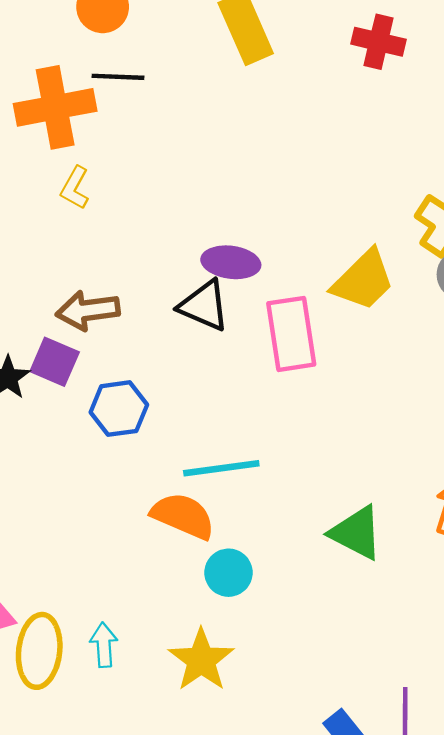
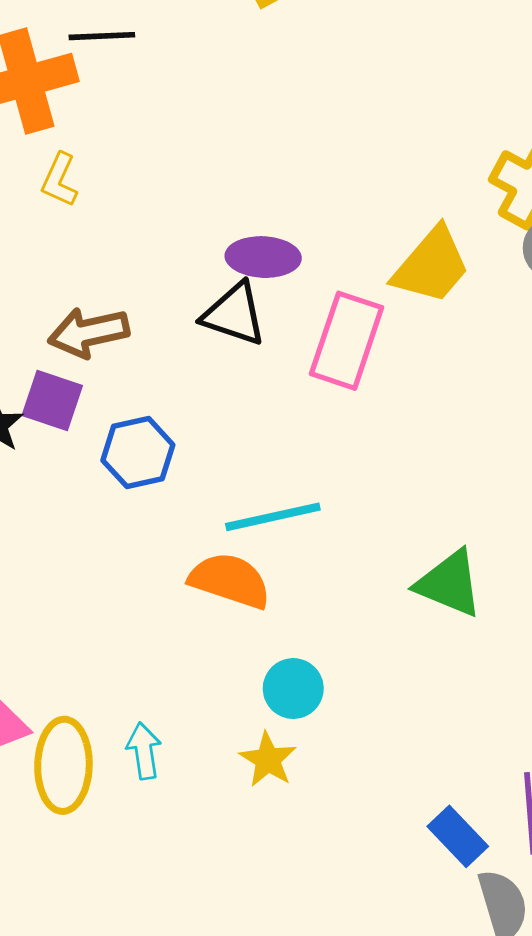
pink rectangle: (291, 334) -> (347, 341), turned 32
cyan circle: (228, 573) -> (293, 689), moved
yellow star: (201, 660) -> (268, 760), size x0.7

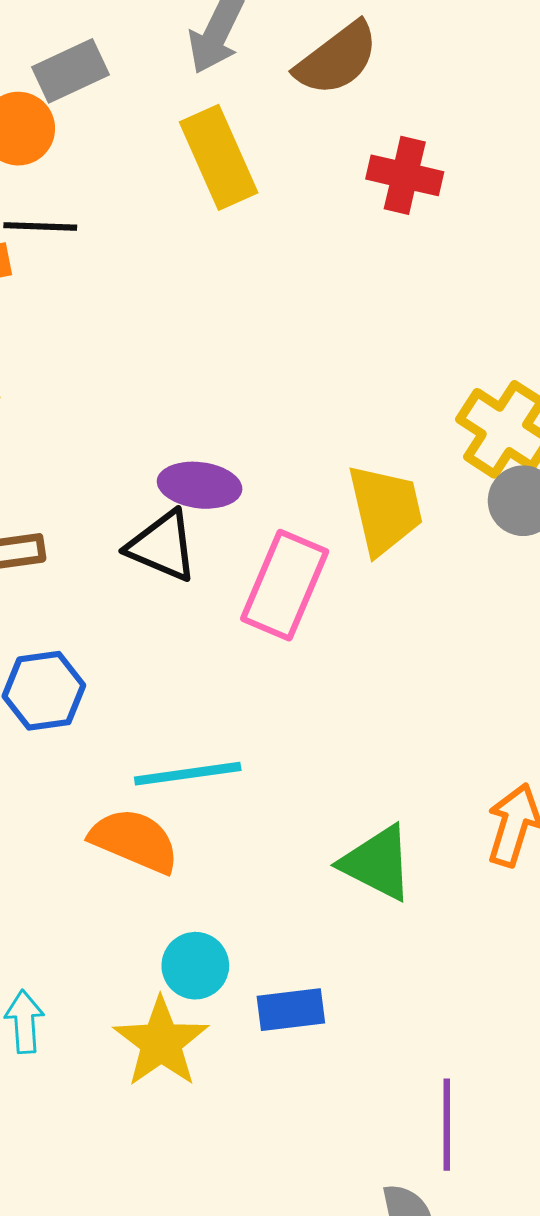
yellow trapezoid: (431, 266) -> (385, 509), turned -58
yellow star: (268, 760) -> (161, 1042), size x1.5
blue rectangle: (458, 836) -> (291, 1010), moved, turned -58

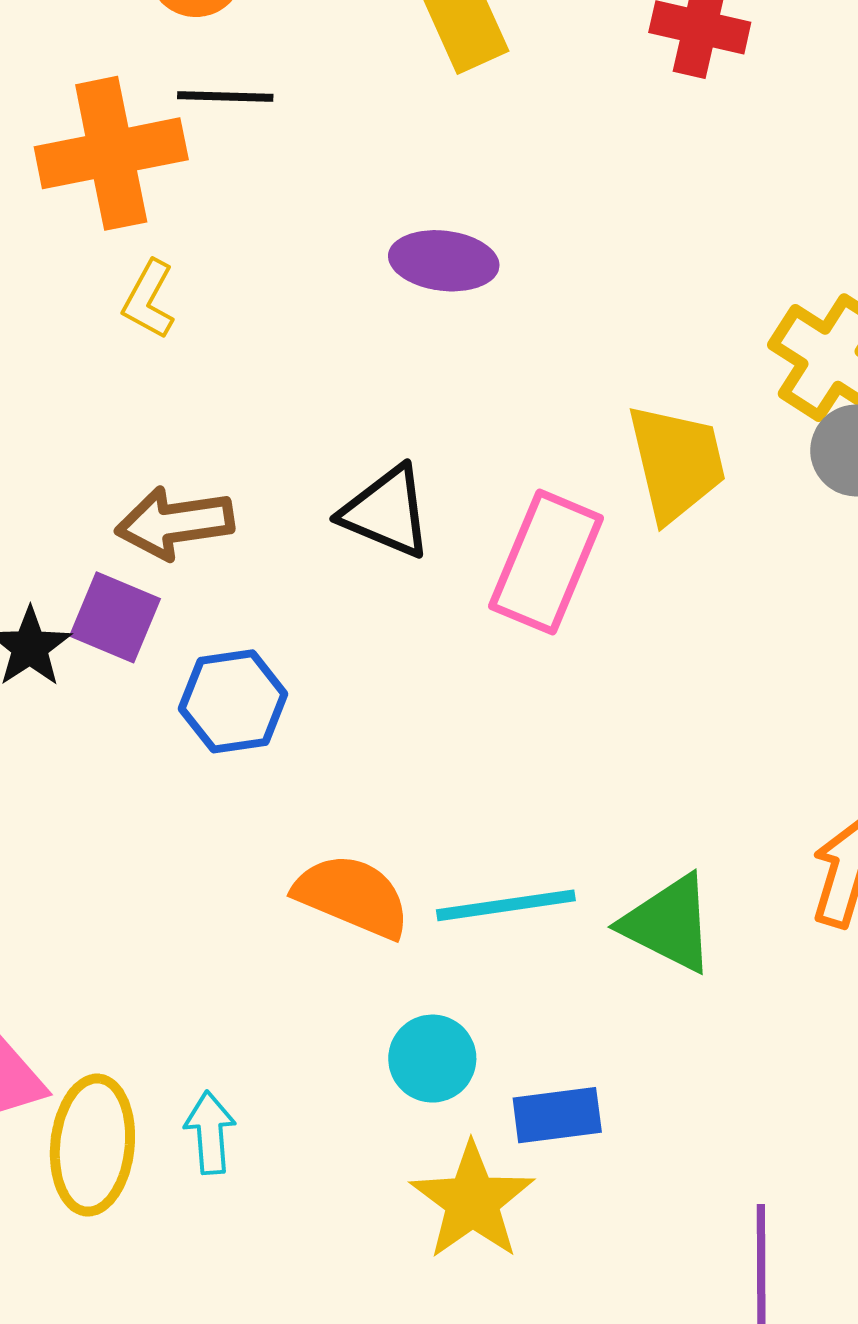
purple ellipse: (200, 485) -> (444, 261), moved
cyan line: (188, 774) -> (506, 905), moved
yellow star: (161, 1042) -> (472, 1201), moved

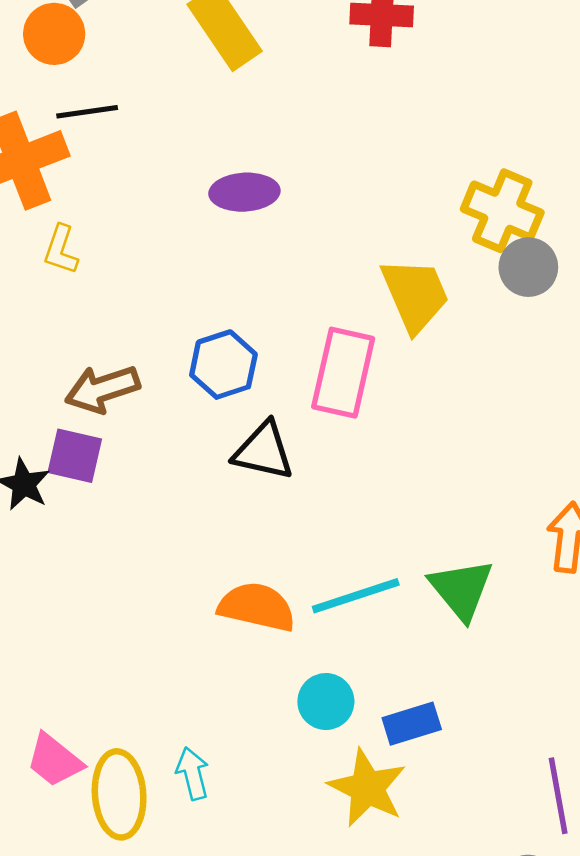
black triangle: (387, 512) -> (263, 451), moved
blue hexagon: (233, 701) -> (223, 365), moved
green triangle: (669, 924) -> (461, 589), turned 34

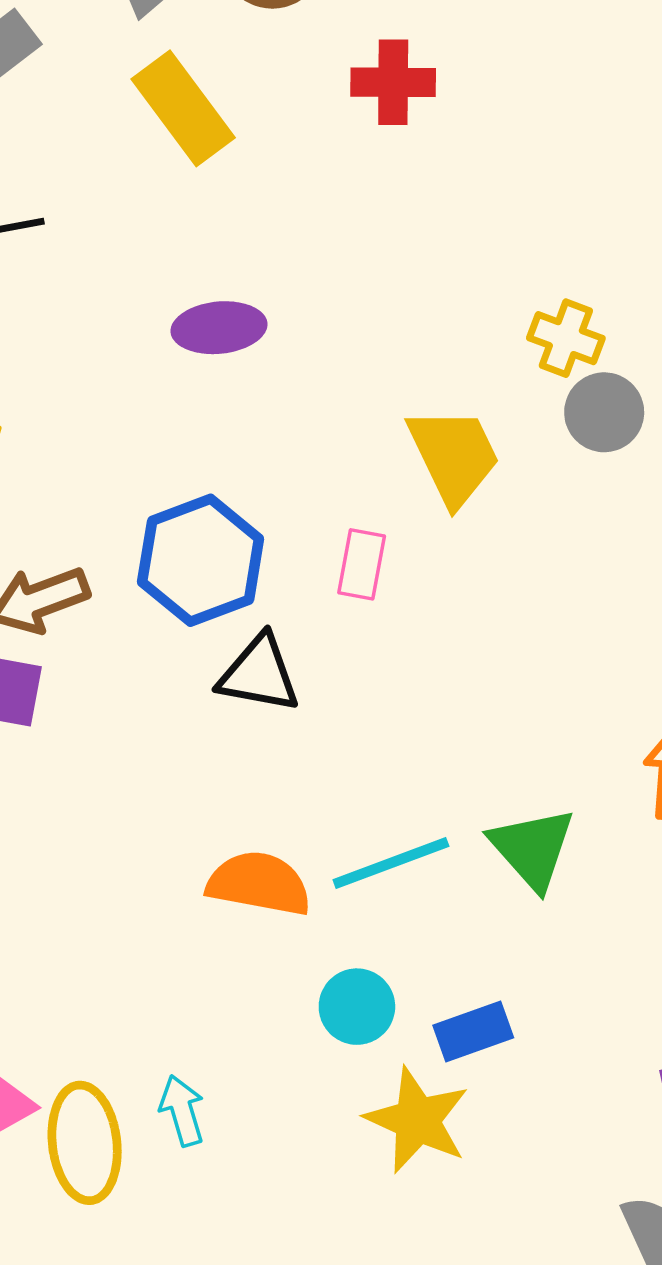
yellow cross: (502, 211) -> (566, 338), size x0.7
blue hexagon: (223, 365) -> (201, 560), size x1.4
pink rectangle: (343, 373) -> (362, 564), size x0.6

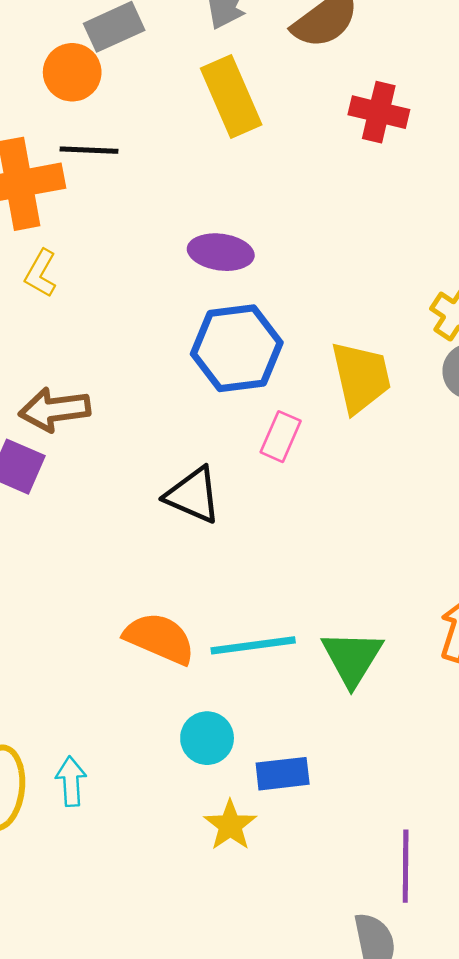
blue hexagon: (201, 560) -> (237, 348), moved
yellow star: (417, 1120) -> (230, 825), size x0.7

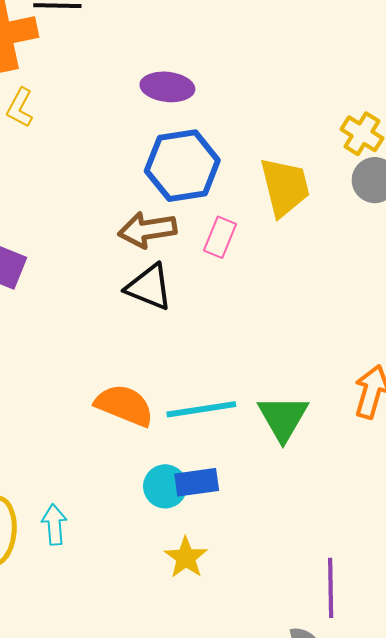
brown arrow: (55, 410) -> (147, 230), moved
blue rectangle: (283, 774) -> (197, 482), moved

